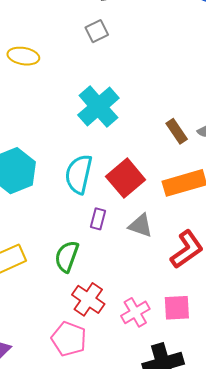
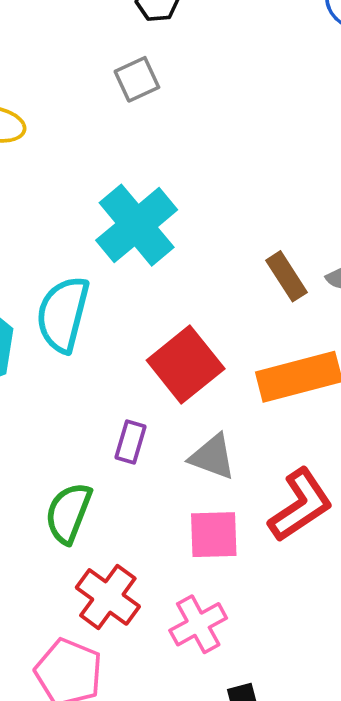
cyan semicircle: (79, 174) -> (63, 314), moved
pink square: (177, 308) -> (214, 535), moved

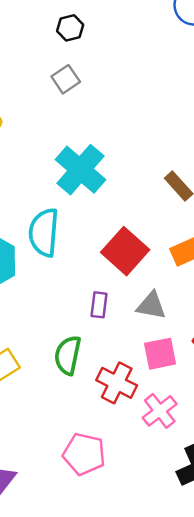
red cross: (108, 597) -> (117, 383), moved

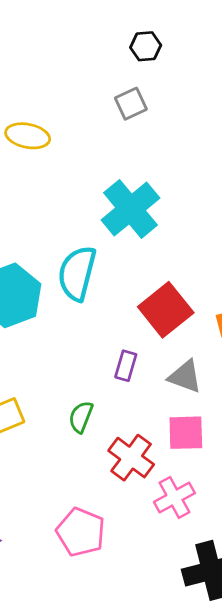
green semicircle: (68, 355) -> (81, 417), size x0.7

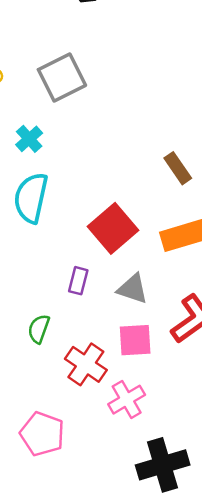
gray square: (131, 104) -> (62, 77), moved, size x1.6
cyan cross: (130, 209) -> (29, 139), moved, size x0.5

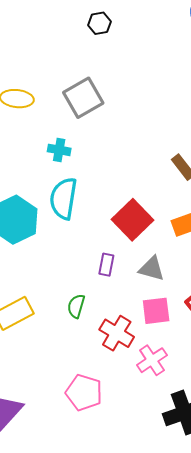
cyan cross: (29, 139) -> (59, 150), turned -35

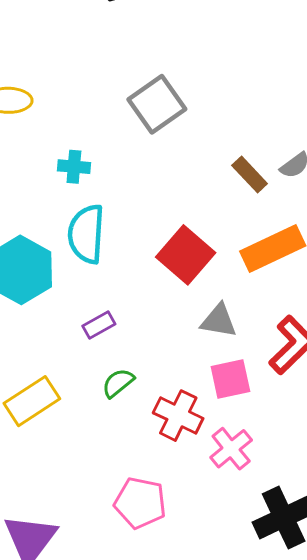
gray square: (83, 98) -> (157, 104), moved
purple rectangle: (106, 265) -> (99, 325), moved, turned 55
green semicircle: (76, 306) -> (118, 383), turned 40

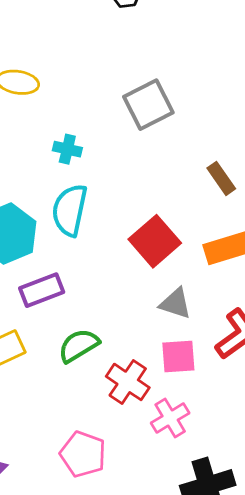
purple rectangle: (99, 325) -> (42, 290), moved, size x1.5
green semicircle: (118, 383) -> (79, 346), size x1.4

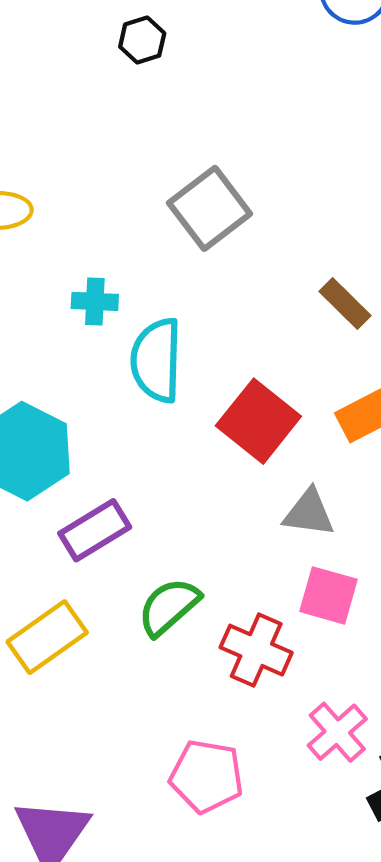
cyan semicircle: (70, 210) -> (156, 360), moved
pink square: (178, 356) -> (328, 595), turned 30
pink cross: (170, 418) -> (337, 732), moved

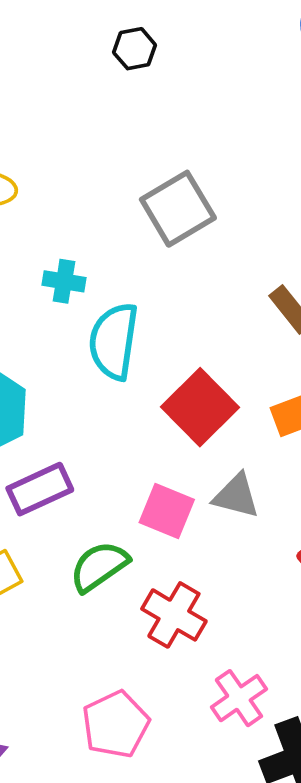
pink square: (328, 595) -> (167, 511), moved
pink pentagon: (207, 776) -> (116, 724), turned 30

